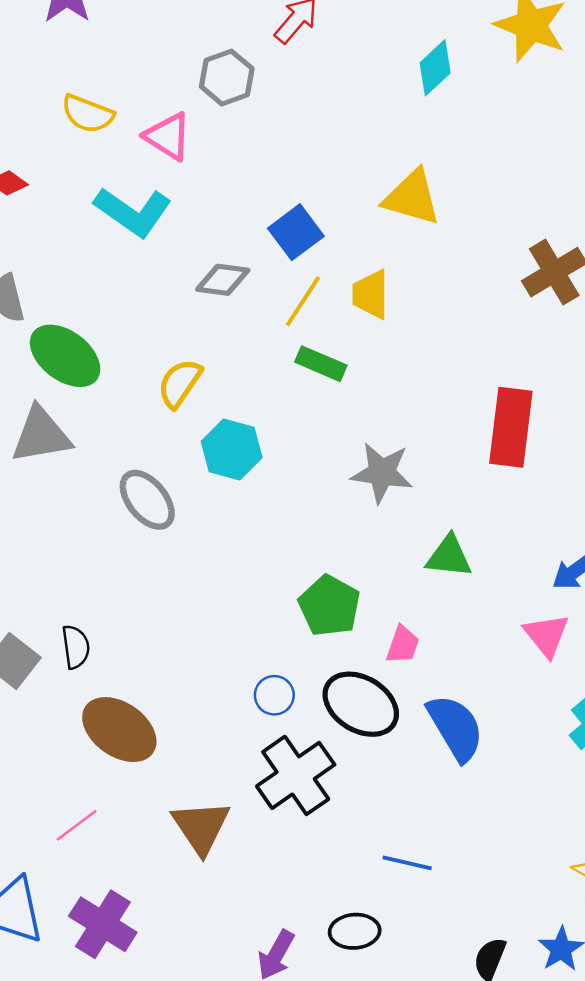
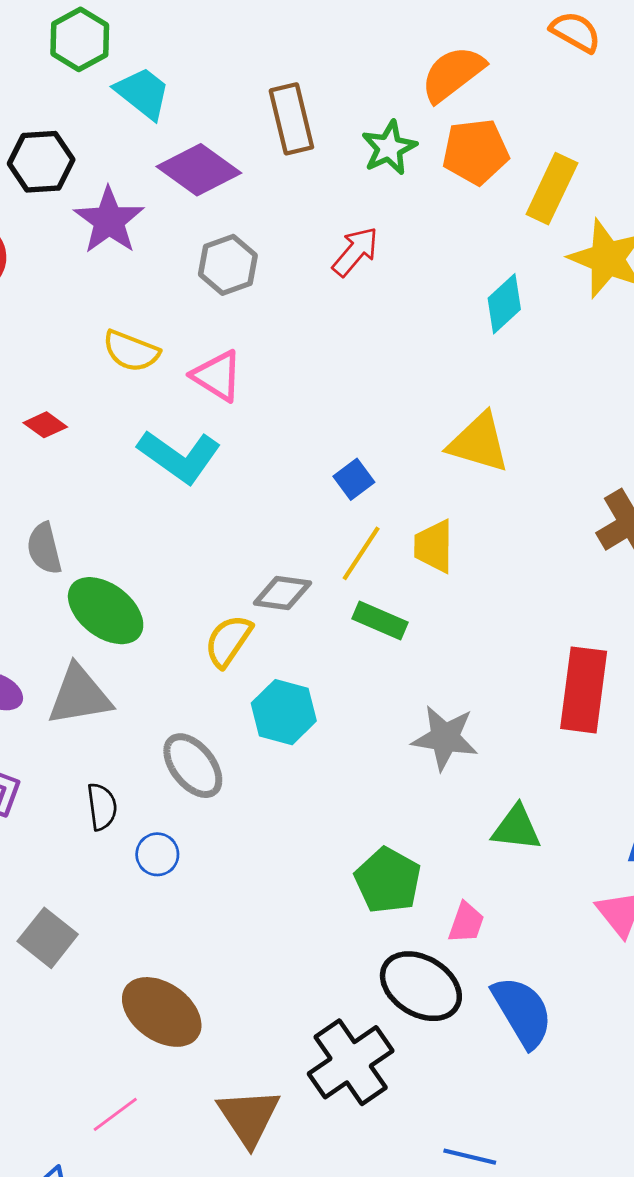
gray hexagon: (227, 78) -> (228, 265), moved
blue square: (296, 232) -> (354, 479), size x0.7
gray diamond: (223, 280) -> (282, 593), moved
black semicircle: (76, 647) -> (102, 807), moved
blue circle: (274, 695) -> (157, 854), moved

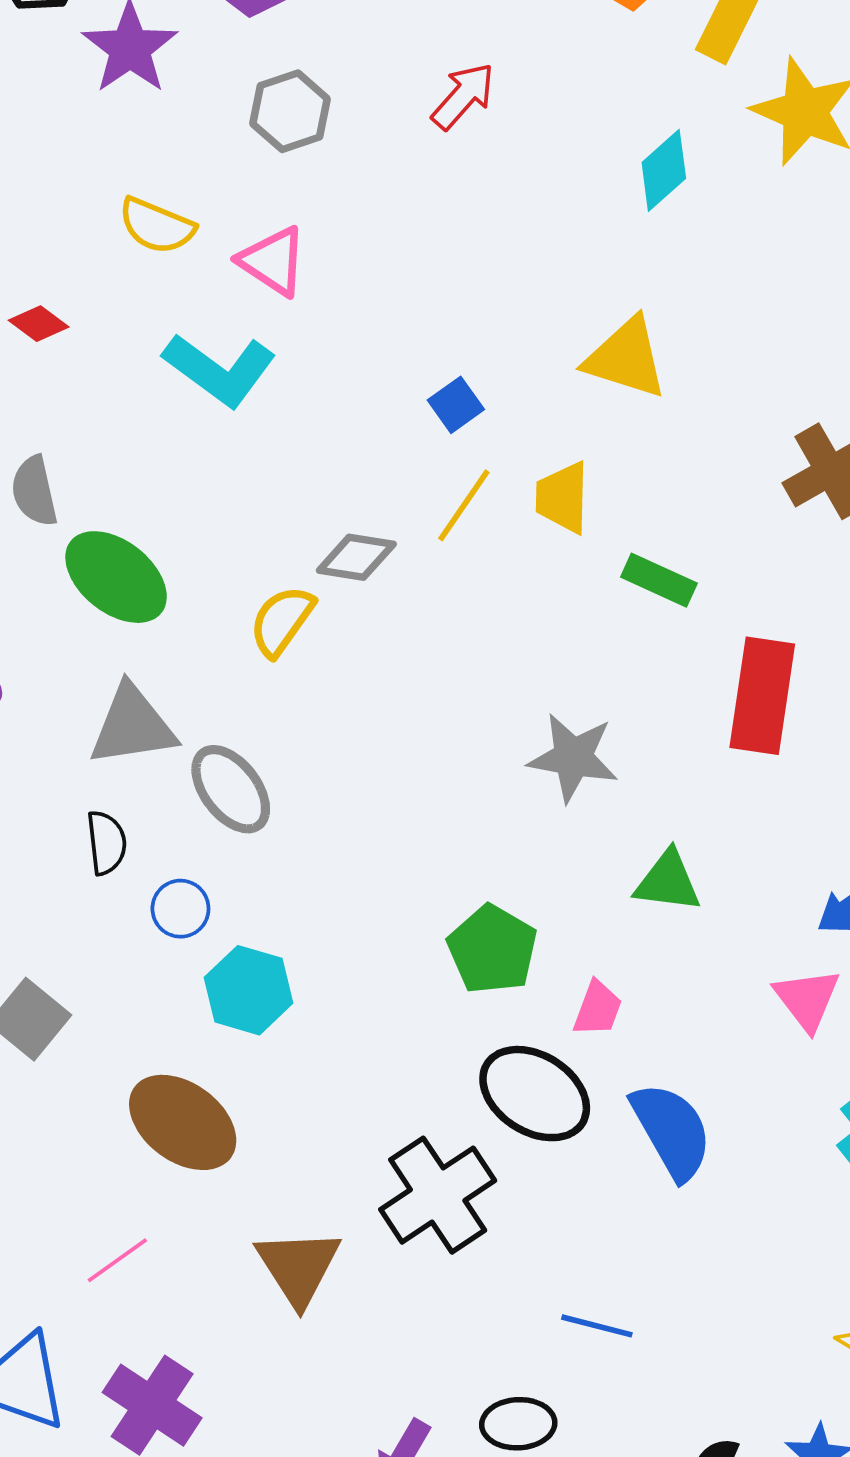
green rectangle: (380, 620) -> (659, 580), moved
gray triangle: (79, 696) -> (132, 726), moved
cyan hexagon: (284, 712) -> (249, 990), moved

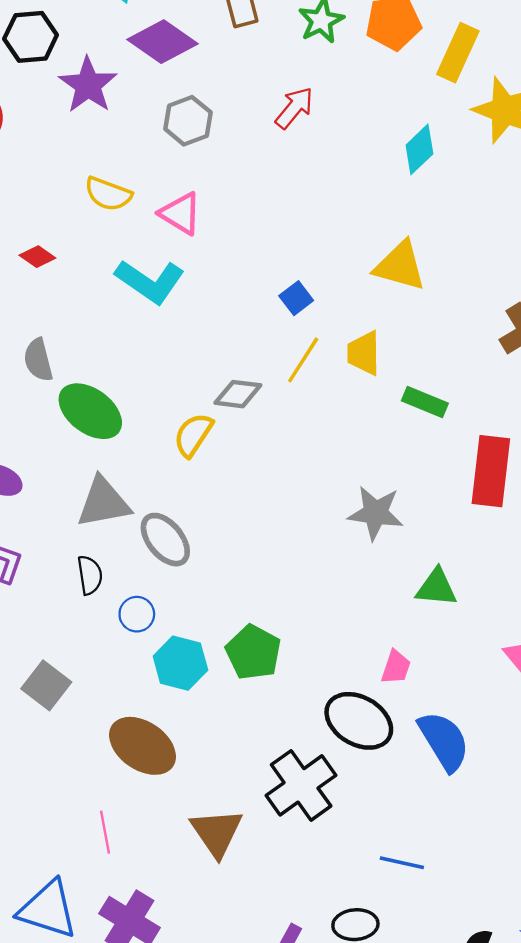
green pentagon: (492, 949) -> (253, 652), moved
pink line: (117, 1260) -> (105, 832), turned -63

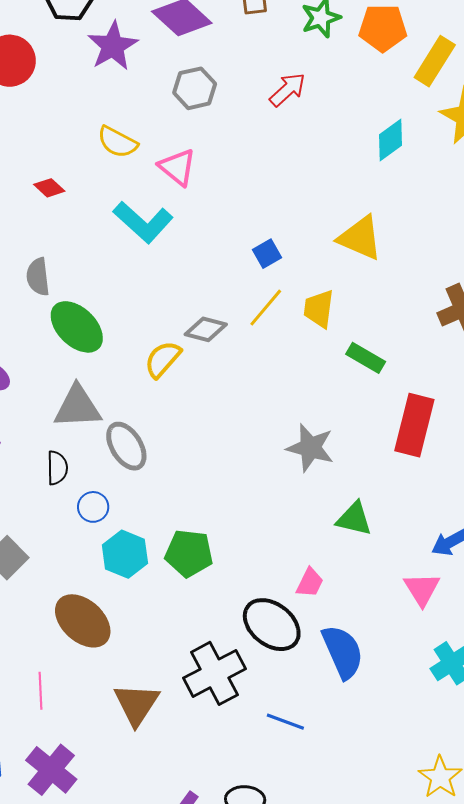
green pentagon: (253, 652) -> (189, 553), turned -30
blue line: (402, 863) -> (285, 722), moved

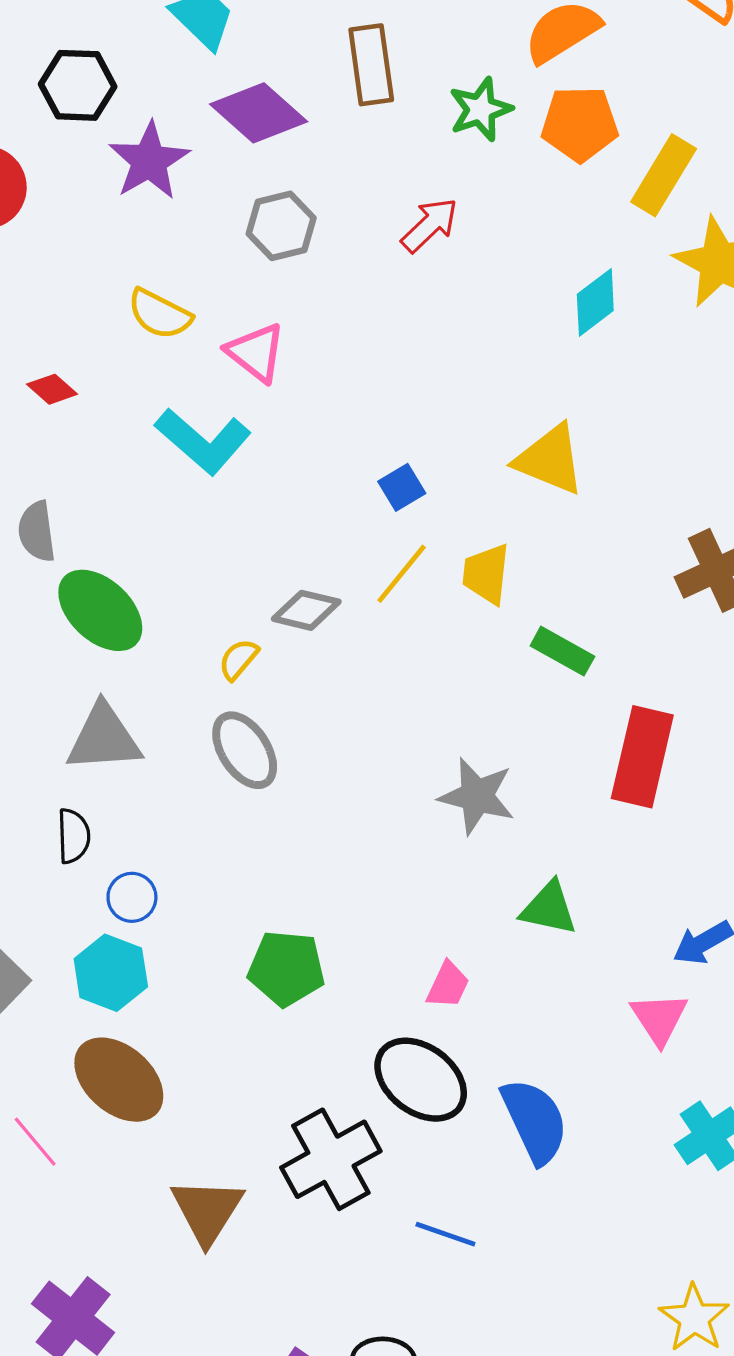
yellow semicircle: (163, 359) -> (238, 659), size x0.7
gray ellipse: (126, 446) -> (245, 750), moved
cyan hexagon: (125, 554) -> (111, 973), moved
pink trapezoid: (310, 583) -> (448, 985), moved
pink line: (40, 691) -> (35, 1142), moved, turned -36

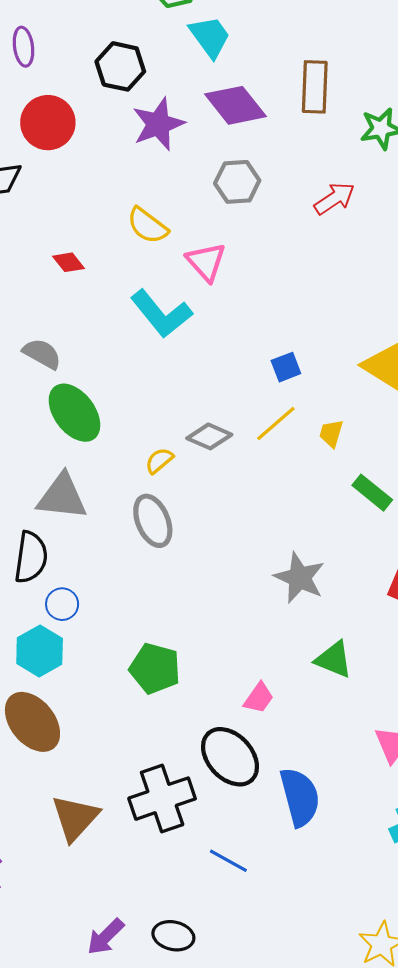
gray semicircle: (37, 532) -> (42, 354), turned 117
yellow trapezoid: (486, 574) -> (331, 433), size x0.7
black semicircle: (73, 836) -> (31, 557), size x1.4

